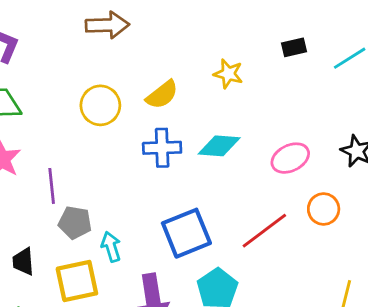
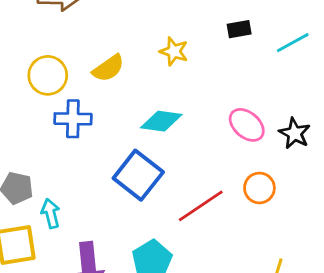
blue cross: (162, 148) -> (73, 119), moved
pink ellipse: (290, 158) -> (247, 125), moved, turned 63
blue square: (186, 233) -> (138, 175), moved, turned -33

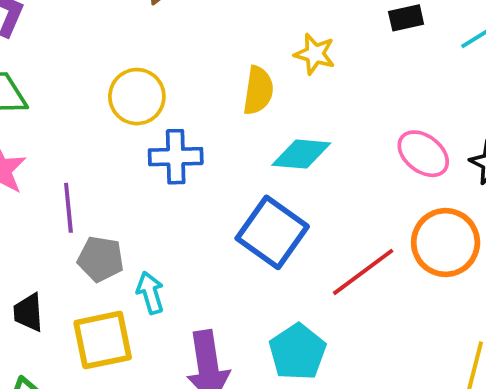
yellow semicircle: (108, 68) -> (258, 90), moved, turned -44
orange circle: (259, 188) -> (446, 243), size x1.5

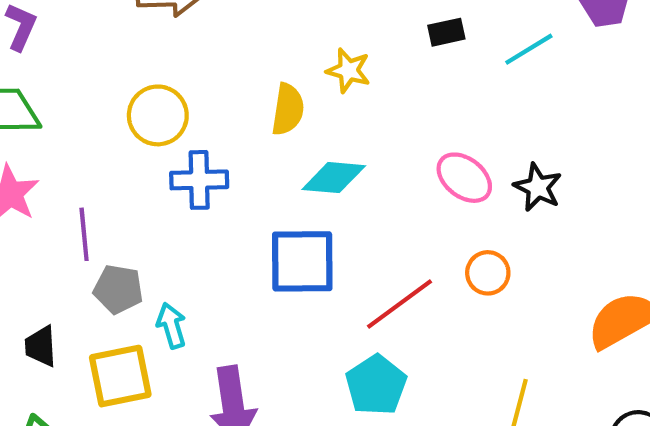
blue square: (272, 232) -> (302, 261), turned -36
orange circle: (446, 243) -> (488, 273), size x0.6
cyan pentagon: (297, 352) -> (376, 385), moved

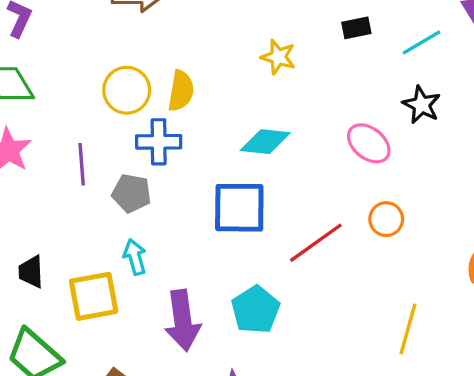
yellow semicircle: (288, 109) -> (181, 91), moved
black star: (538, 187) -> (422, 105), moved
purple line: (84, 234) -> (82, 164), moved
gray pentagon: (118, 289) -> (132, 193), moved
cyan pentagon: (376, 385) -> (256, 310), moved

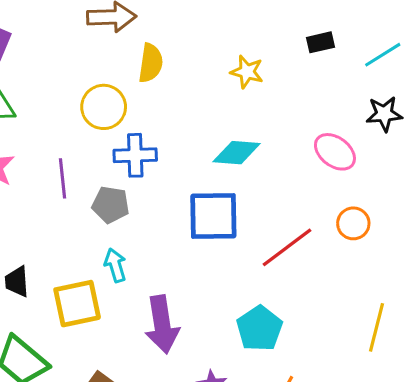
yellow semicircle: (181, 91) -> (151, 63), moved
black star: (422, 105) -> (384, 114), turned -30
cyan pentagon: (256, 310) -> (259, 329), moved

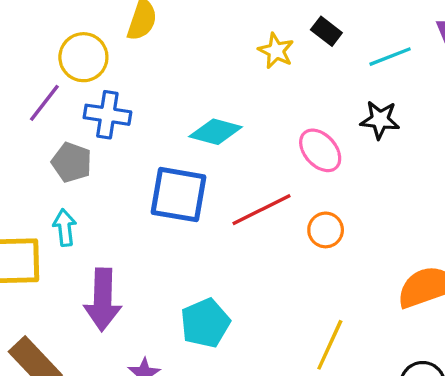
black rectangle: (320, 42) -> (326, 31), turned 40
yellow star: (247, 72) -> (276, 51), moved
purple line: (63, 178) -> (44, 103), moved, turned 33
red line: (287, 247) -> (262, 210), moved

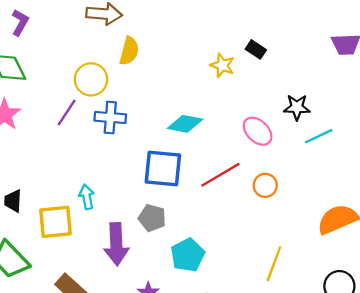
cyan line: (390, 57) -> (319, 136), moved
gray pentagon: (72, 162) -> (152, 218), moved

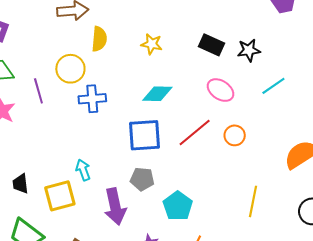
black rectangle: (256, 49) -> (211, 45), moved, size x1.4
yellow star: (222, 65) -> (152, 44), moved
black star: (297, 107) -> (249, 50), moved
purple line: (67, 113) -> (38, 91), moved, turned -40

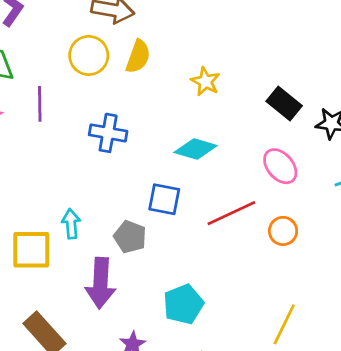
yellow circle: (70, 69) -> (89, 55), moved
blue square: (145, 135) -> (164, 199), size x0.7
gray pentagon: (142, 179) -> (130, 237), moved

